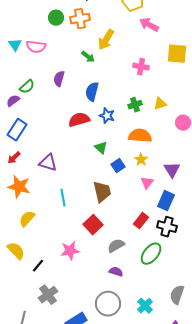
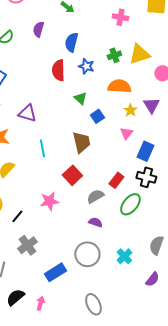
yellow triangle: (160, 104) -> (139, 54), size x1.6
red semicircle: (79, 120) -> (58, 70), turned -75
yellow star: (141, 160) -> (130, 110), moved
purple triangle: (172, 170) -> (151, 105), moved
red rectangle: (141, 221) -> (116, 180), moved

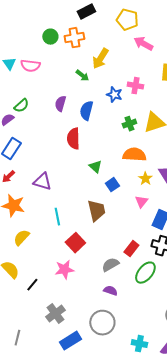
purple semicircle: (38, 29) -> (60, 104), moved
blue star: (86, 66) -> (114, 95), moved
red square: (72, 175) -> (75, 243), moved
gray cross: (27, 245) -> (55, 314), moved
cyan cross: (124, 256) -> (139, 344), moved, turned -35

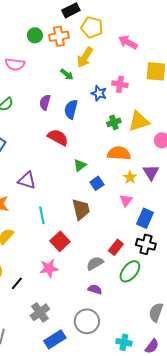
yellow pentagon: (127, 20) -> (92, 27), moved
red semicircle: (73, 139) -> (58, 137), turned 120
green triangle: (95, 167) -> (80, 165), turned 40

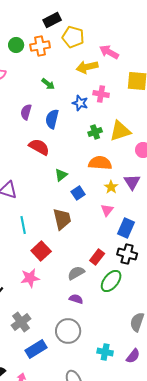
yellow arrow: (85, 57) -> (87, 67), moved, turned 45

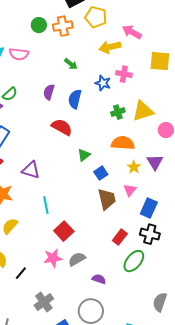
brown trapezoid: (62, 219) -> (107, 199), moved
gray semicircle: (76, 273) -> (77, 259), moved

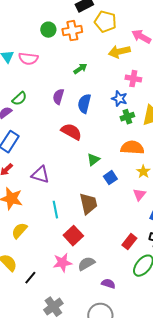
green arrow: (71, 64) -> (80, 69), turned -72
blue star: (103, 83) -> (119, 99), moved
brown trapezoid: (107, 199) -> (88, 204), moved

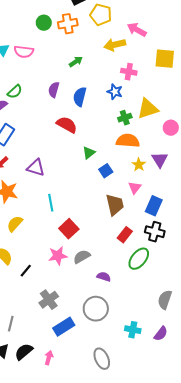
green cross: (127, 117) -> (125, 118), moved
brown trapezoid: (88, 204) -> (115, 205), moved

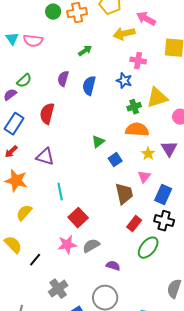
red semicircle: (67, 125) -> (47, 114), moved, turned -105

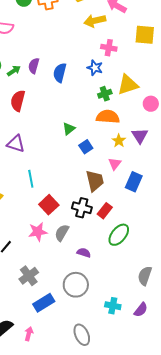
green arrow: (85, 51) -> (14, 71), moved
black cross: (164, 221) -> (82, 208), moved
gray semicircle: (91, 246) -> (62, 233), turned -30

